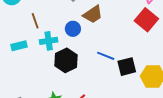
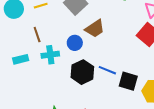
black hexagon: (66, 60) -> (82, 72), moved
black square: (127, 67) -> (128, 81), turned 30

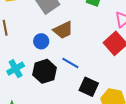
cyan cross: (50, 55) -> (16, 69), moved, turned -30
blue line: (107, 70) -> (70, 63), moved

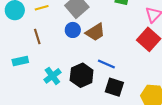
blue circle: (41, 41) -> (73, 30), moved
black square: (89, 87) -> (114, 87), moved

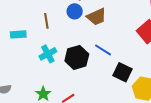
brown line: (37, 37) -> (46, 21), moved
black square: (114, 87) -> (123, 72), moved

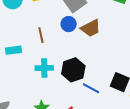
blue line: (103, 50) -> (91, 88), moved
cyan cross: (48, 54) -> (44, 68), turned 30

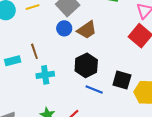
brown line: (41, 35) -> (34, 51), moved
black hexagon: (73, 70) -> (86, 65), moved

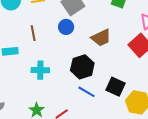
brown trapezoid: (87, 30) -> (101, 38), moved
brown line: (34, 51) -> (33, 33), moved

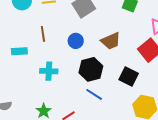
blue circle: (66, 27) -> (76, 41), moved
black square: (115, 87) -> (129, 76), moved

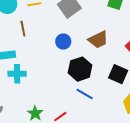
brown line: (43, 34) -> (23, 29), moved
cyan cross: (49, 71) -> (17, 74), moved

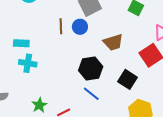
brown line: (23, 29) -> (61, 26), moved
blue circle: (63, 41) -> (80, 27), moved

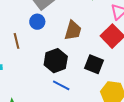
brown line: (61, 26) -> (16, 41), moved
brown trapezoid: (113, 42) -> (73, 31), turned -45

